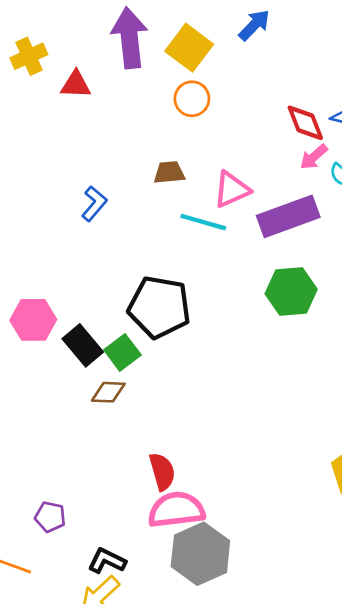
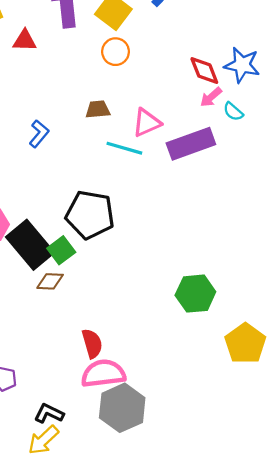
green hexagon: (291, 292) -> (195, 294), moved
black rectangle: (83, 345) -> (30, 245), size x1.5

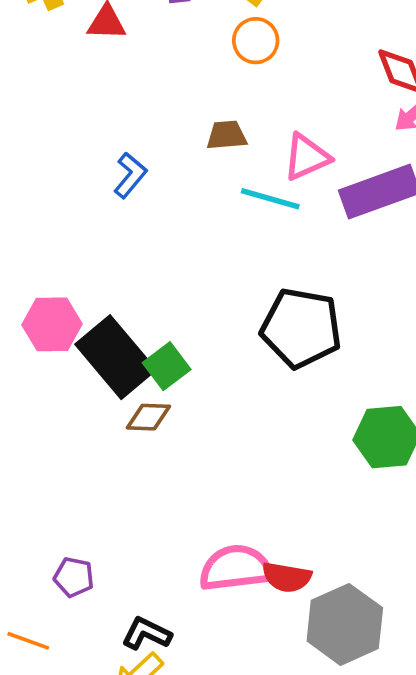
black pentagon: (90, 215) -> (301, 328), moved
red semicircle: (92, 343) -> (287, 577), moved, turned 116
gray hexagon: (122, 408) -> (345, 624), moved

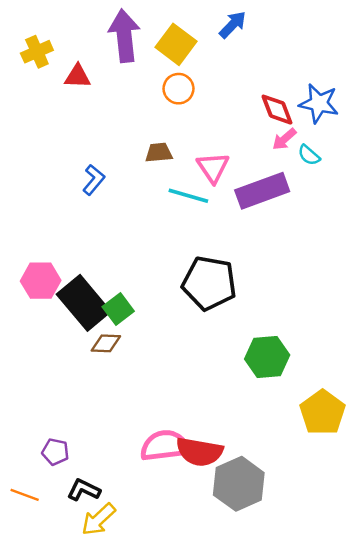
pink triangle: (307, 157) -> (213, 167), turned -40
red semicircle: (287, 577) -> (199, 452), size x1.4
black L-shape: (147, 633) -> (84, 490), moved

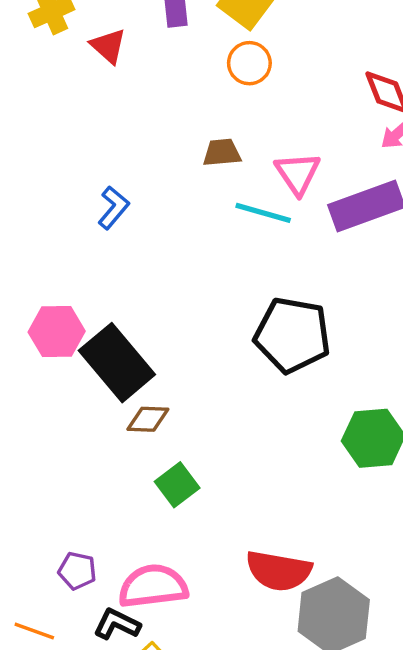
red triangle: (78, 76) -> (108, 46), turned 40
blue L-shape: (94, 180) -> (113, 208), moved
green square: (118, 309) -> (177, 485), moved
pink semicircle: (165, 446) -> (153, 586), moved

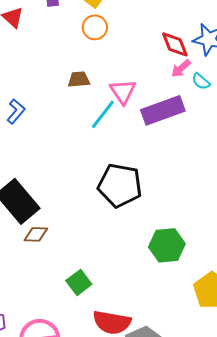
cyan line: (263, 213) -> (103, 114), turned -68
green square: (177, 485) -> (79, 282), moved

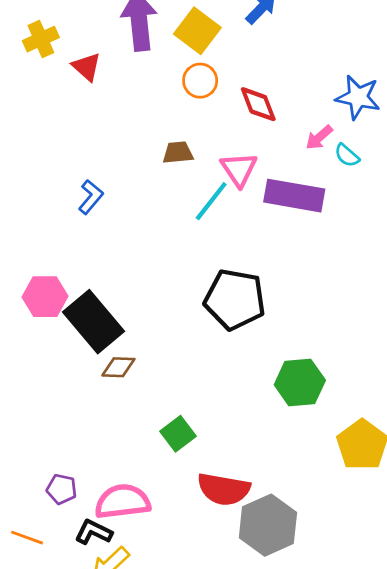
red diamond: (175, 44) -> (258, 104), moved
purple rectangle: (163, 110) -> (294, 196), turned 30

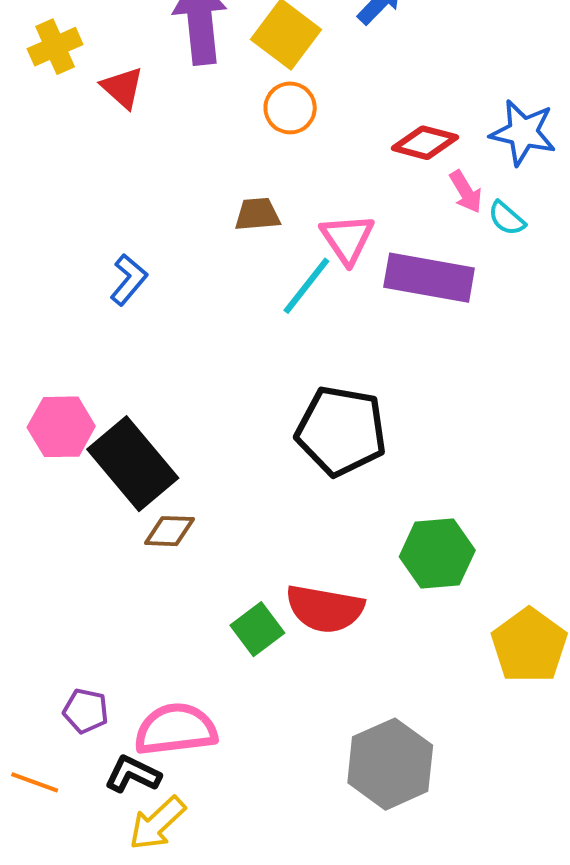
red diamond: (258, 104) -> (425, 143), moved, turned -54
pink arrow: (319, 137) -> (466, 192), turned -80
red semicircle: (224, 489) -> (325, 609), moved

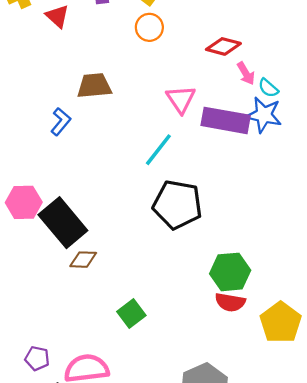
blue star: (523, 133) -> (264, 115), moved
brown trapezoid: (257, 214) -> (94, 86), moved, size x1.4
cyan line: (306, 286) -> (158, 150), moved
red semicircle: (325, 609) -> (230, 302), moved, size x0.7

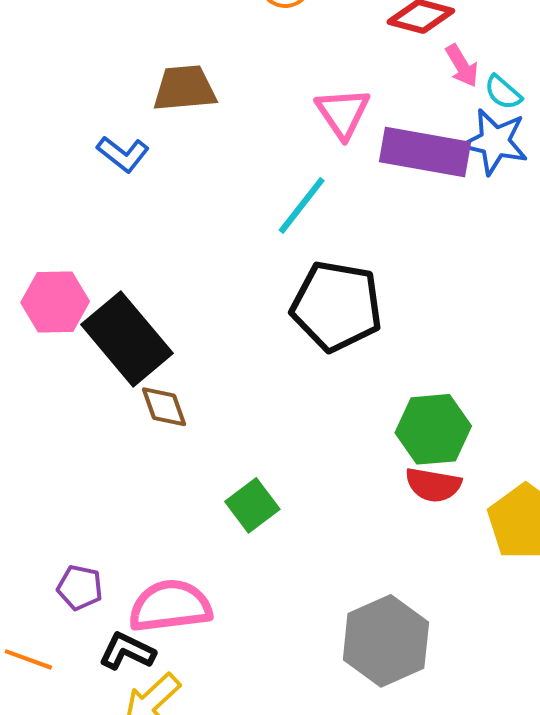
blue L-shape: (61, 122) -> (123, 154), turned 88
brown diamond: (83, 260) -> (164, 407), turned 68

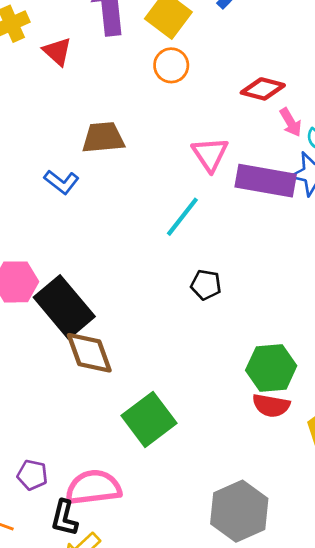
black pentagon: (337, 306) -> (206, 285), size x0.5
brown diamond: (164, 407) -> (89, 353), size x1.5
green square: (252, 505) -> (149, 419), size x1.5
black L-shape: (127, 651) -> (64, 518), turned -102

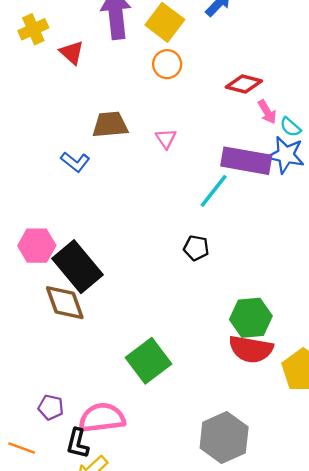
pink triangle: (210, 154) -> (166, 139), moved, size x0.7
cyan line: (182, 217) -> (214, 191), moved
brown diamond: (89, 353) -> (65, 303), moved
red semicircle: (271, 406) -> (251, 349), size x1.4

